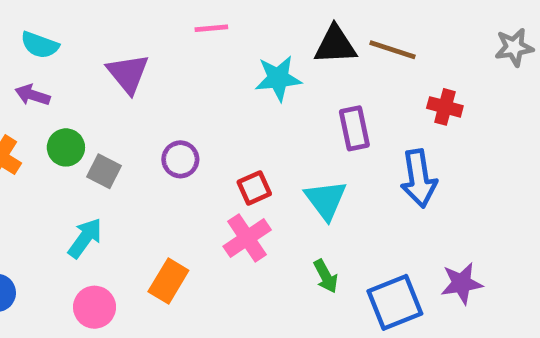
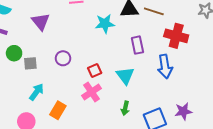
red cross: (445, 107) -> (176, 36), size x1.6
gray square: (104, 171) -> (30, 63), turned -32
cyan arrow: (85, 238) -> (36, 92), moved
green arrow: (326, 276) -> (125, 108), turned 40

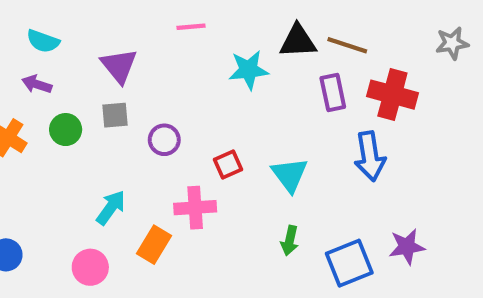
purple rectangle: (137, 45) -> (333, 93), moved
gray square: (30, 63) -> (115, 115), moved
pink cross: (92, 92) -> (195, 208), moved, turned 30

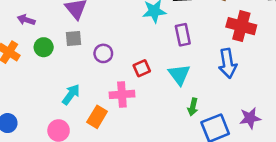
purple rectangle: (333, 93) -> (183, 35), moved
green arrow: (290, 241) -> (193, 107), moved

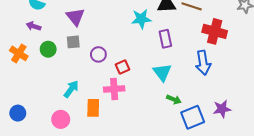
red square: (142, 68) -> (122, 67), moved
green arrow: (193, 107) -> (174, 99), turned -80
orange rectangle: (97, 117) -> (93, 108), turned -30

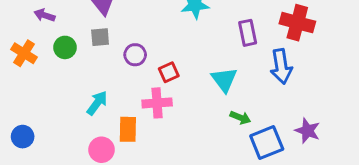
purple rectangle: (165, 39) -> (248, 33), moved
purple star: (222, 109) -> (308, 131), turned 30
pink circle: (61, 119) -> (102, 150), moved

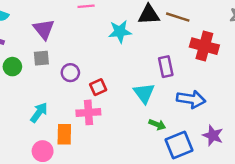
purple rectangle: (248, 33) -> (166, 67), moved
blue arrow: (281, 66) -> (191, 99), moved, turned -72

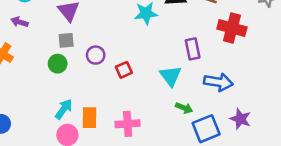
green circle: (12, 67) -> (58, 64), moved
cyan arrow: (39, 112) -> (64, 109), moved
pink cross: (88, 112) -> (128, 124), moved

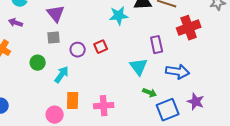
red cross: (232, 28) -> (189, 28), turned -35
green circle: (58, 64) -> (38, 63), moved
red square: (124, 70) -> (101, 47), moved
cyan arrow: (64, 109) -> (62, 75), moved

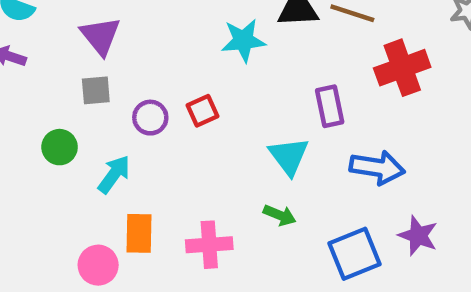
green arrow: (150, 93) -> (280, 215), moved

